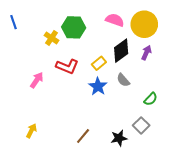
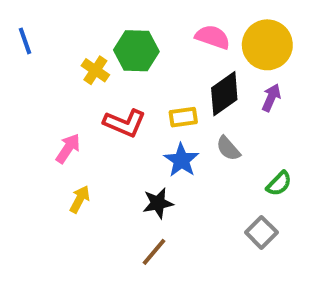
yellow rectangle: (99, 63) -> (183, 117), turned 32
yellow arrow: (31, 131) -> (80, 199), moved
black star: (119, 138) -> (158, 203), moved

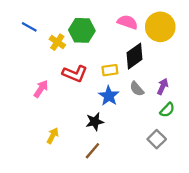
blue line: (25, 41) -> (29, 27), moved, turned -42
purple arrow: (271, 98) -> (163, 86), moved
yellow arrow: (80, 199) -> (53, 136), moved

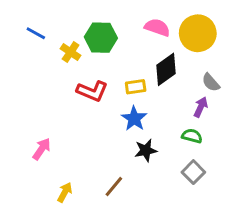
pink arrow: (41, 89) -> (42, 149), moved
gray semicircle: (137, 89) -> (211, 82), moved
green semicircle: (167, 110) -> (192, 136), moved, turned -119
black star: (95, 122) -> (146, 150), moved
yellow arrow: (53, 136) -> (65, 192), moved

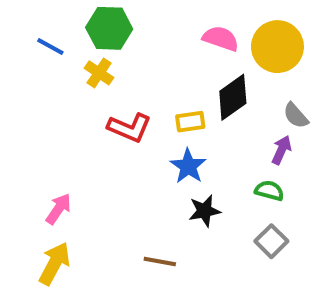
green hexagon: (101, 38) -> (109, 28), moved
brown line: (114, 187) -> (160, 262), turned 60
yellow arrow: (65, 192) -> (54, 264), moved, size x1.5

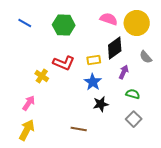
green hexagon: (109, 28) -> (64, 25), moved
yellow cross: (99, 73) -> (42, 76), moved
purple arrow: (282, 150) -> (124, 72), moved

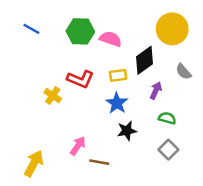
pink semicircle: (109, 19) -> (111, 39), moved
pink arrow: (29, 103) -> (78, 146), moved

